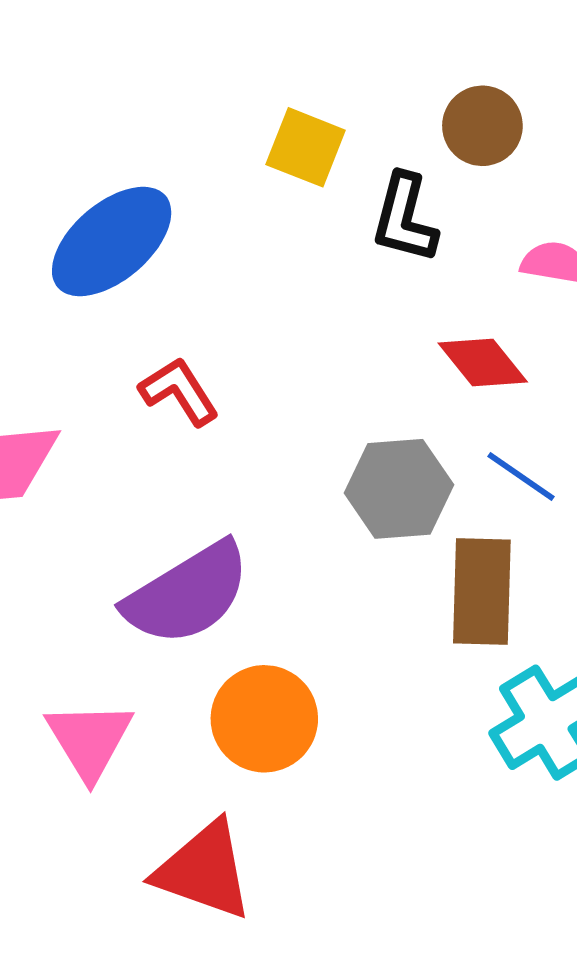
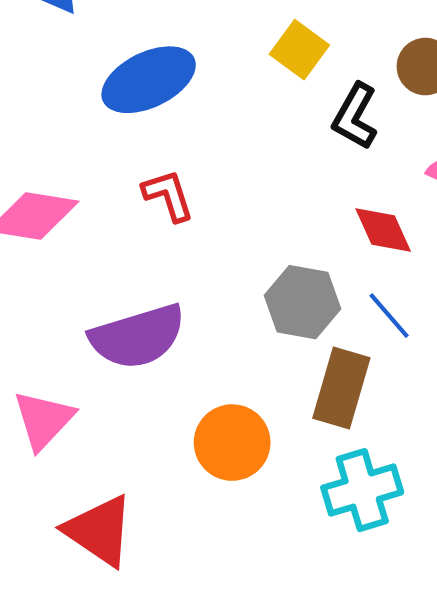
orange circle: (264, 719) -> (232, 443), moved

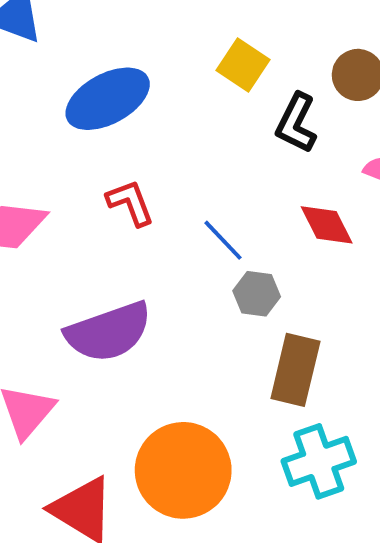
gray hexagon: (302, 302) -> (257, 294), size x0.7
blue line: (389, 316) -> (223, 240), moved
orange circle: (232, 443) -> (183, 470), moved, size x1.4

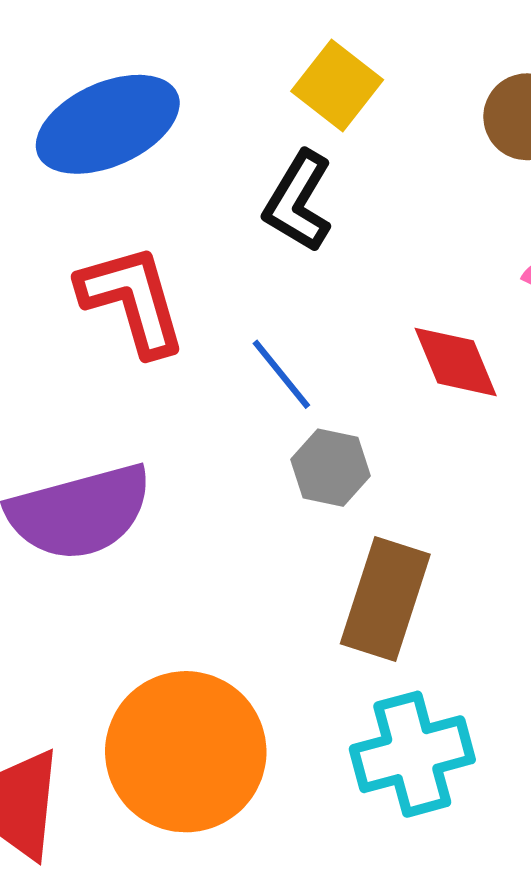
black L-shape: (296, 123) -> (298, 201), moved
red L-shape: (130, 203) -> (132, 300), size x1.4

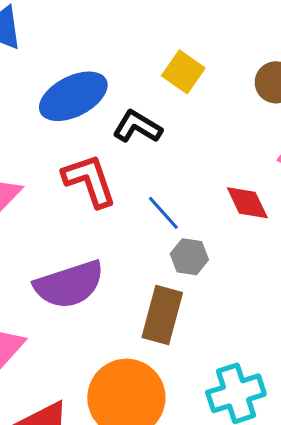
black L-shape: (298, 201) -> (137, 127), moved, turned 93
brown rectangle: (385, 599) -> (162, 315), moved

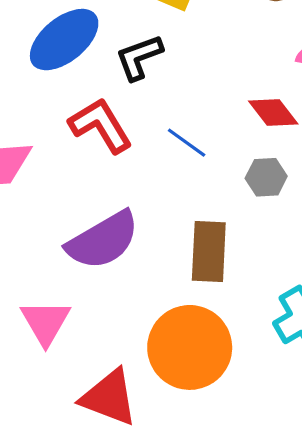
black L-shape: (137, 127) -> (139, 57), turned -39
gray hexagon: (189, 257) -> (266, 177), moved

